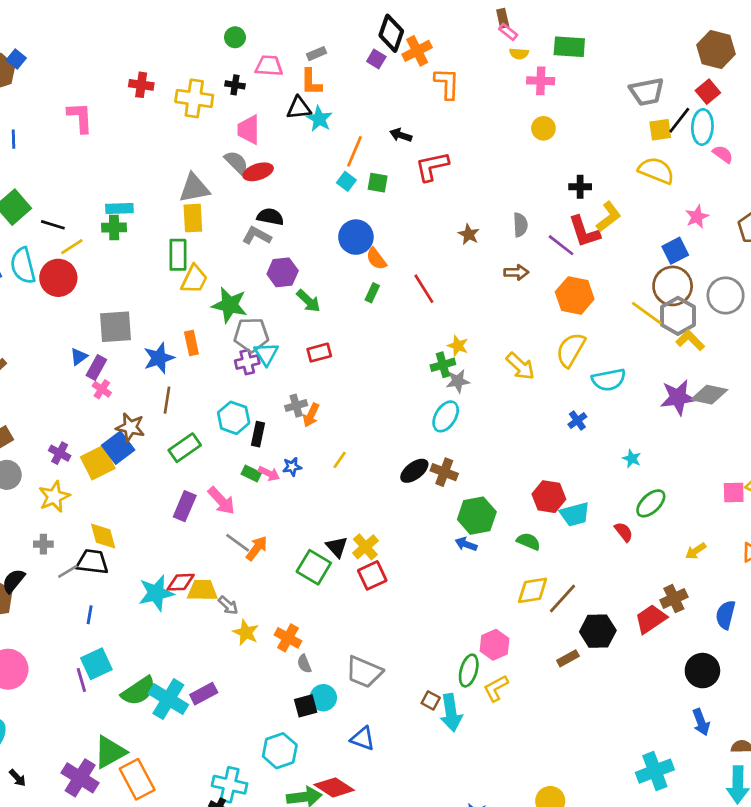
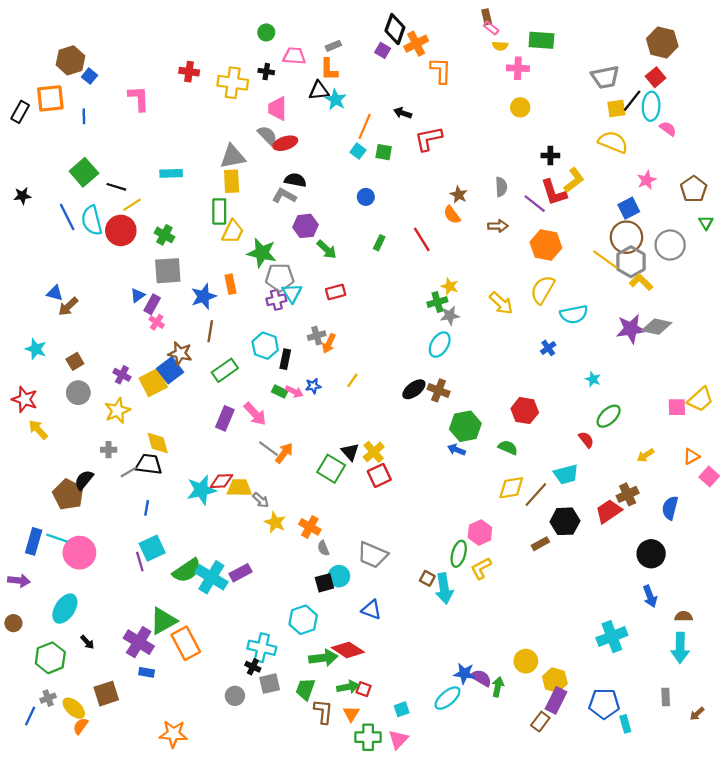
blue square: (16, 59) -> (89, 76), moved
green cross: (114, 228) -> (164, 235), moved, turned 30
blue circle: (356, 237) -> (366, 197), size x0.6
orange semicircle: (376, 259) -> (452, 215), moved
cyan trapezoid: (575, 514) -> (566, 474), moved

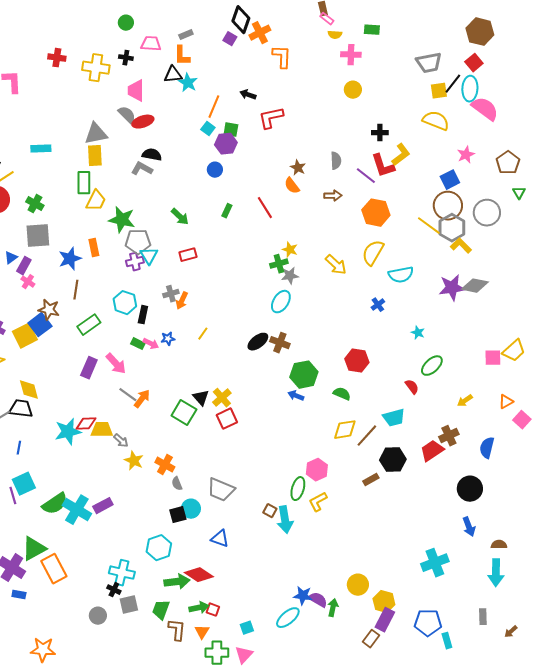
green rectangle: (541, 40) -> (372, 30), size x0.7
pink semicircle: (668, 129) -> (485, 109), size x1.8
purple hexagon: (305, 226) -> (226, 144), moved

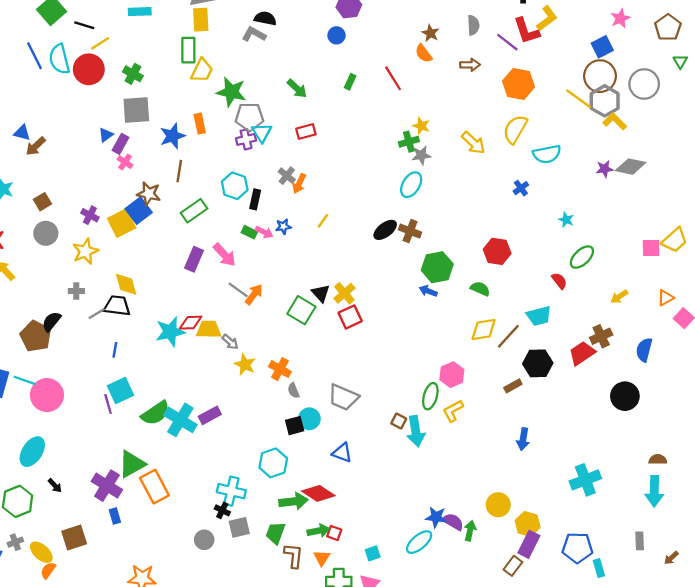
purple star: (452, 288) -> (605, 169), size x0.6
gray cross: (171, 294) -> (287, 176), turned -35
blue arrow: (469, 527) -> (523, 439), moved, turned 30
blue rectangle: (19, 595) -> (115, 516), turned 64

